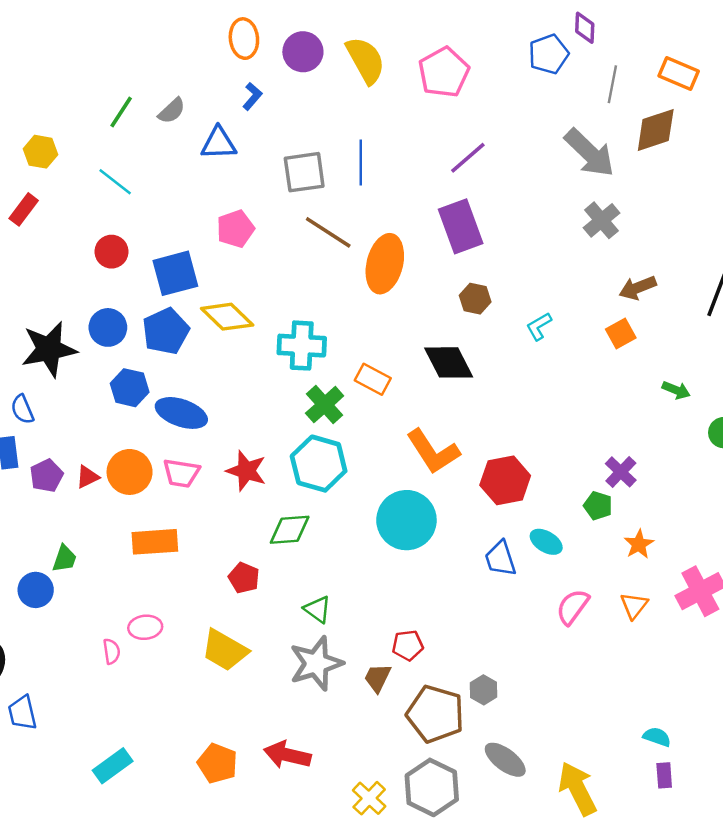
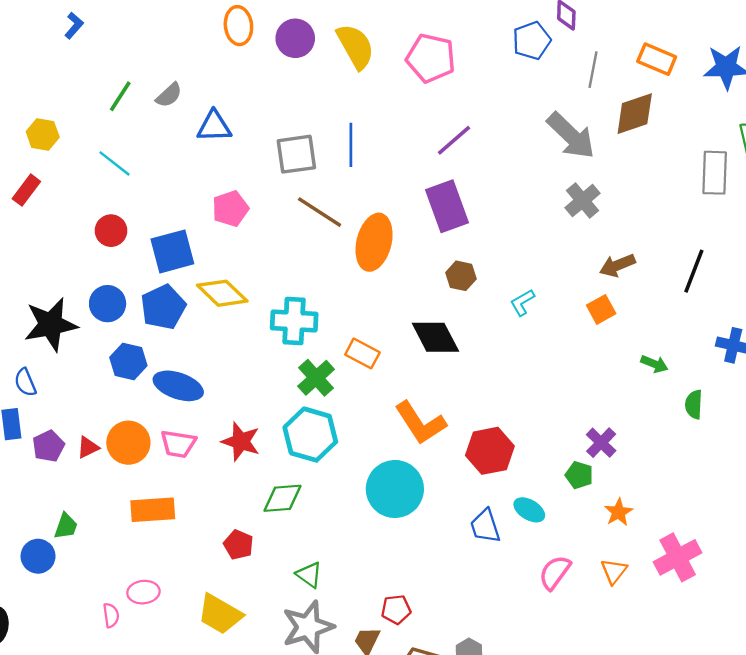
pink pentagon: (444, 72) -> (431, 58), turned -30
blue L-shape: (252, 96) -> (74, 26), moved

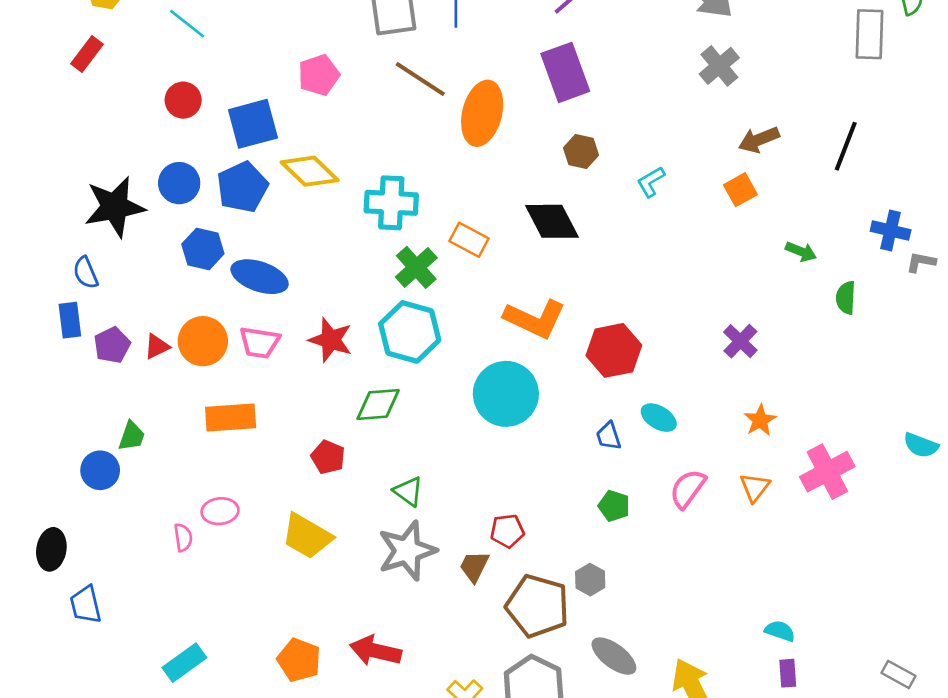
orange L-shape: (420, 423) -> (535, 319), turned -32
green pentagon: (579, 475) -> (614, 506), moved
blue trapezoid: (485, 526) -> (609, 436), size x0.7

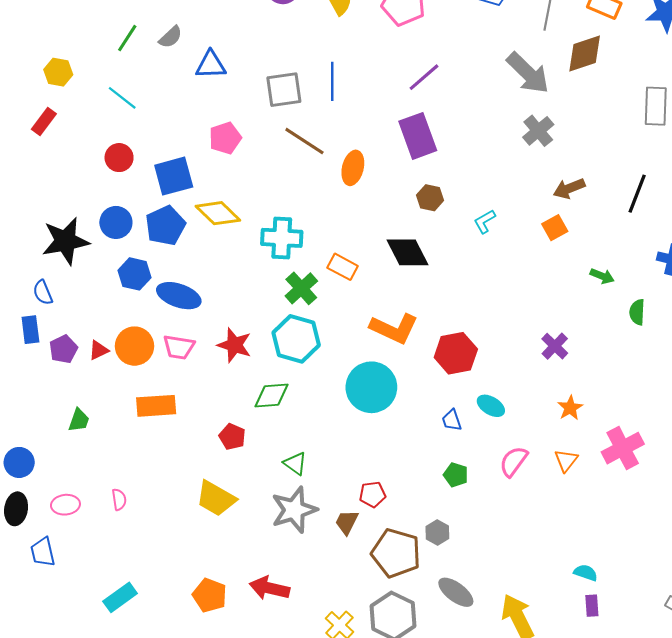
orange ellipse: (482, 113) -> (353, 168), size x0.7
blue circle: (100, 470) -> (19, 462), moved
pink ellipse: (220, 511) -> (65, 505), moved

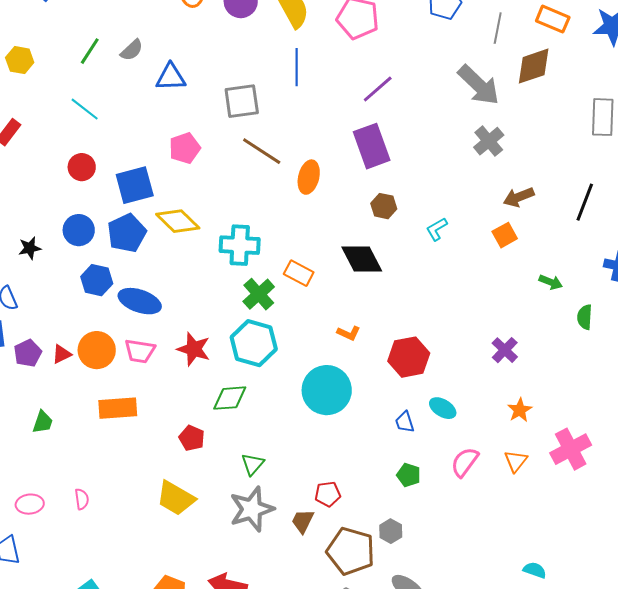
yellow hexagon: (58, 72) -> (20, 60), moved
blue line: (332, 81) -> (297, 67), moved
black star: (65, 241) -> (30, 248), size x0.5
orange L-shape: (394, 329) -> (349, 333), size x0.5
green triangle: (295, 463) -> (253, 464), turned 35

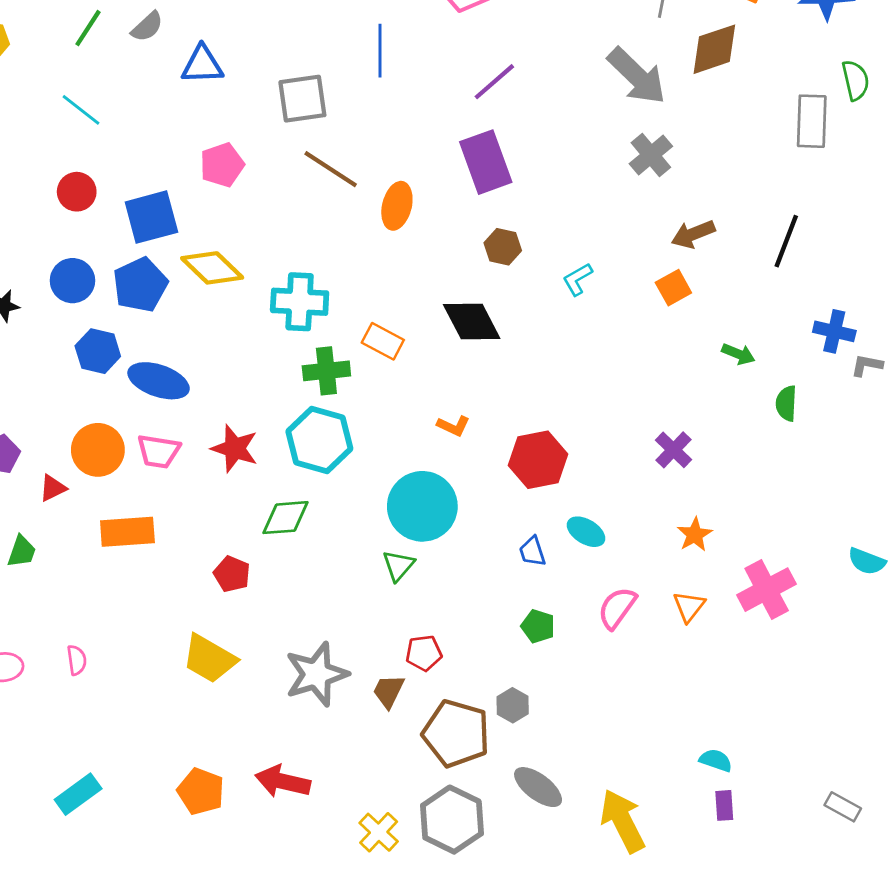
green cross: (259, 294) -> (326, 371), turned 36
red triangle: (62, 354) -> (53, 488), moved
green triangle: (253, 464) -> (398, 566), moved

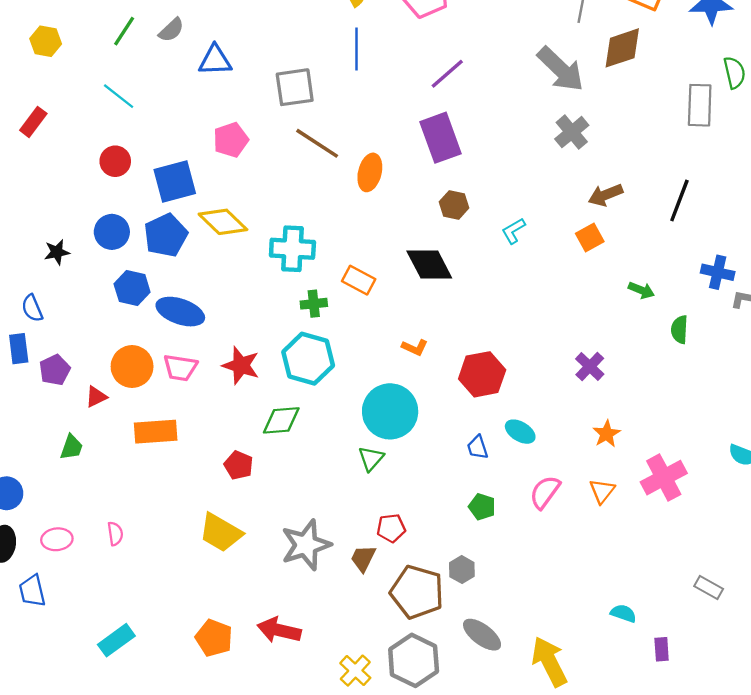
green cross: (326, 371) -> (314, 304), size x0.7
purple rectangle: (724, 805) -> (662, 649), moved
gray rectangle: (843, 807) -> (709, 588), moved

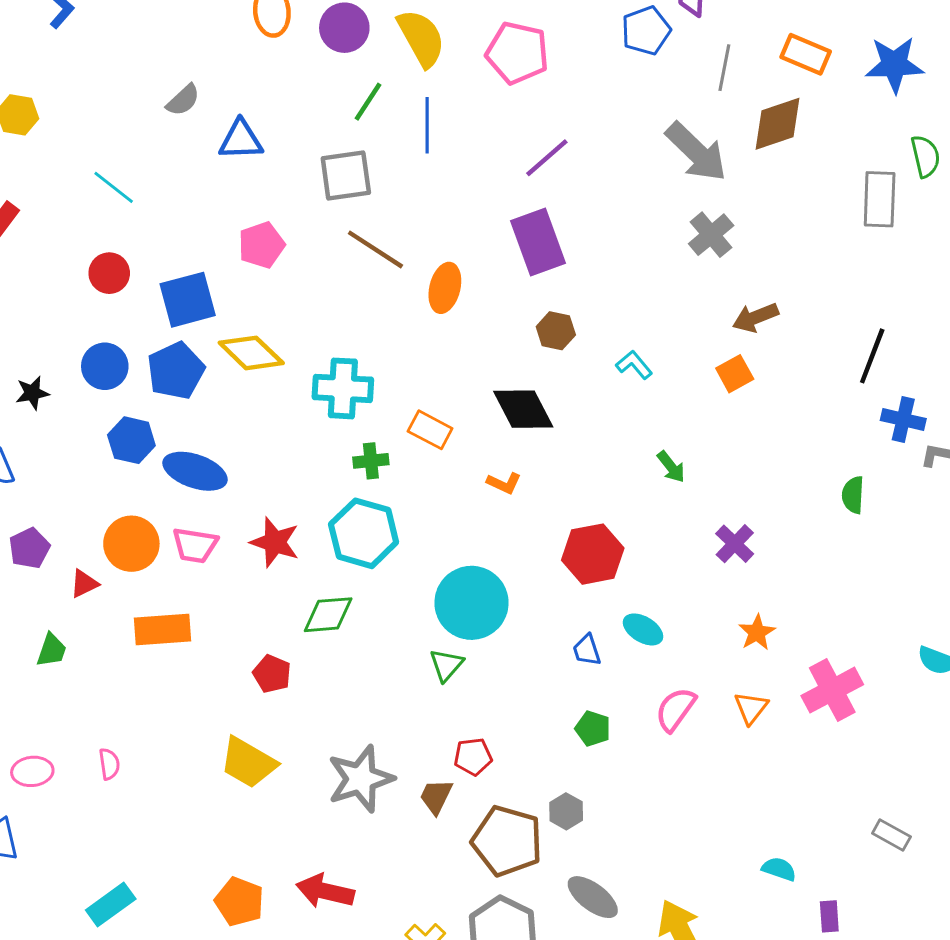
green line: (124, 31) -> (368, 102), moved
black line: (679, 200) -> (872, 356), moved
cyan L-shape: (513, 231) -> (634, 365), turned 80
green arrow: (641, 290) -> (671, 467), moved, turned 30
orange L-shape: (415, 347) -> (504, 483), moved

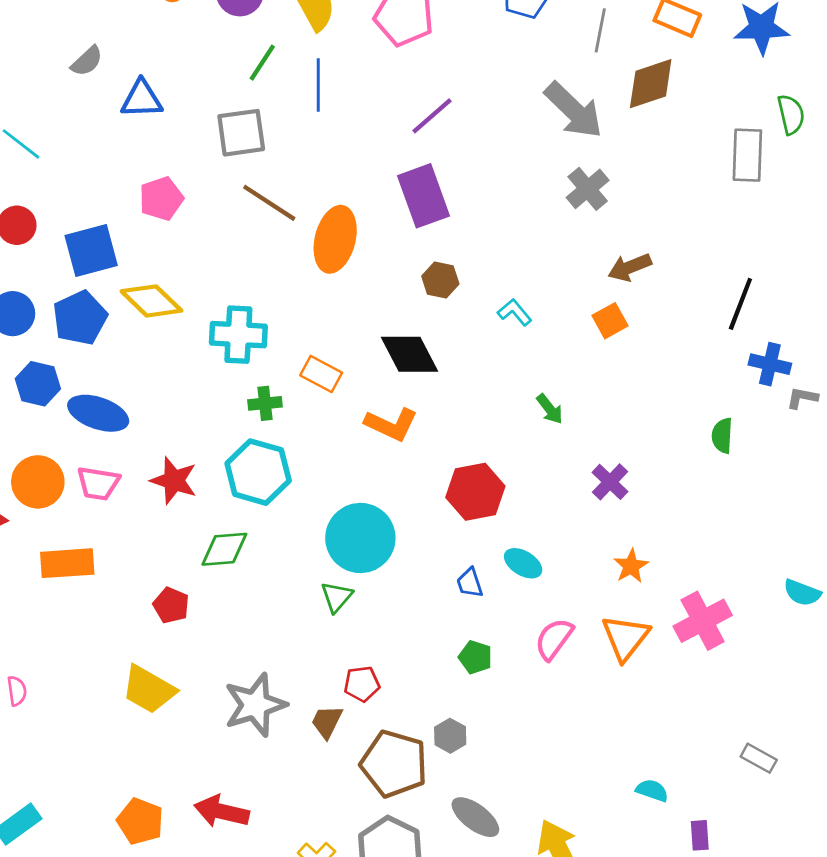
orange ellipse: (445, 288) -> (335, 239), size x1.4
orange L-shape: (504, 483) -> (391, 424), size x1.6
orange triangle: (751, 708) -> (625, 638), size x1.5

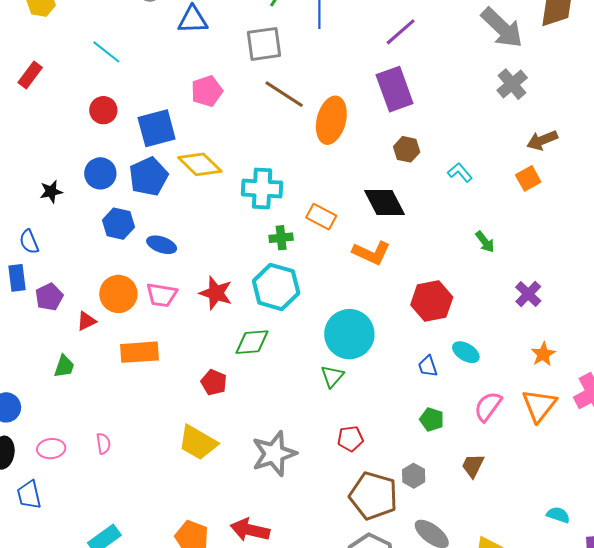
blue ellipse: (98, 413) -> (162, 245), size x0.7
brown trapezoid: (327, 722) -> (473, 466), moved

